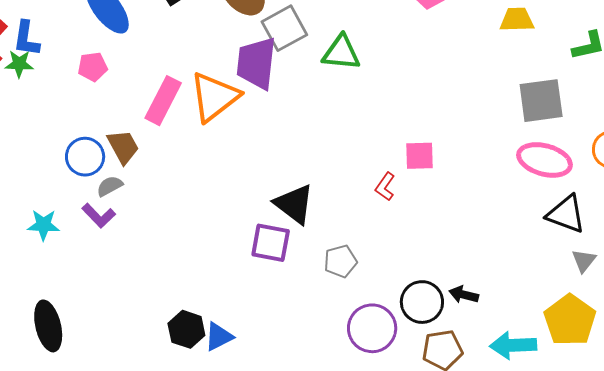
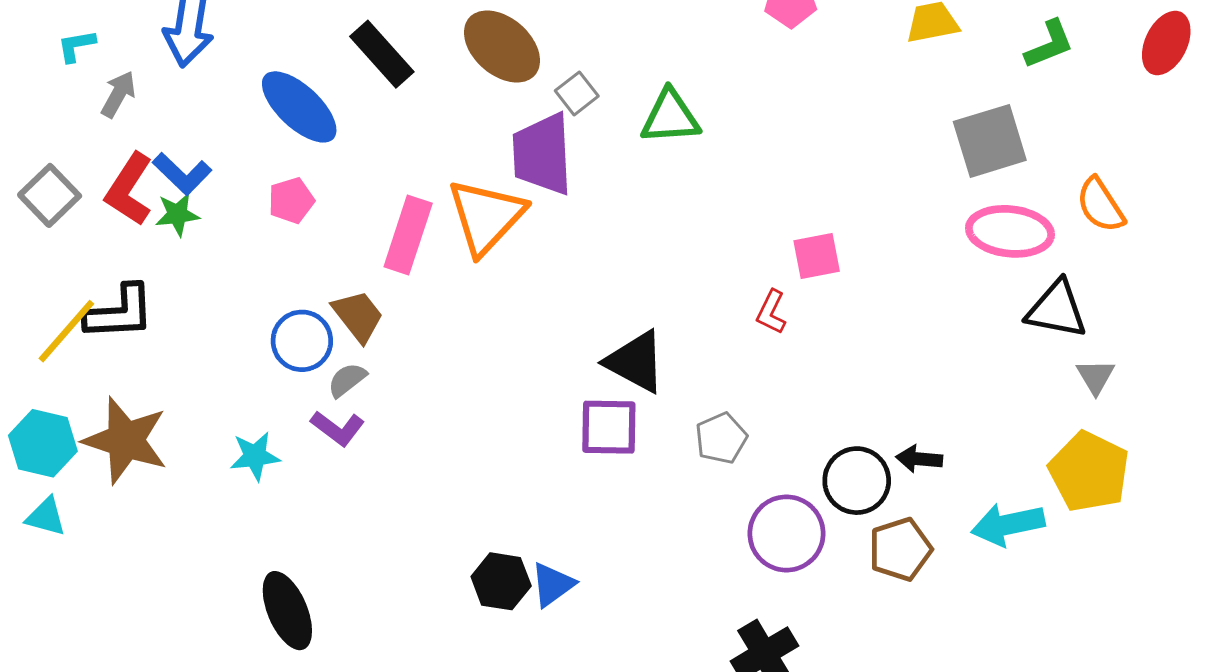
gray square: (284, 28) -> (577, 93), size x0.6
blue L-shape: (26, 39) -> (182, 174), turned -45

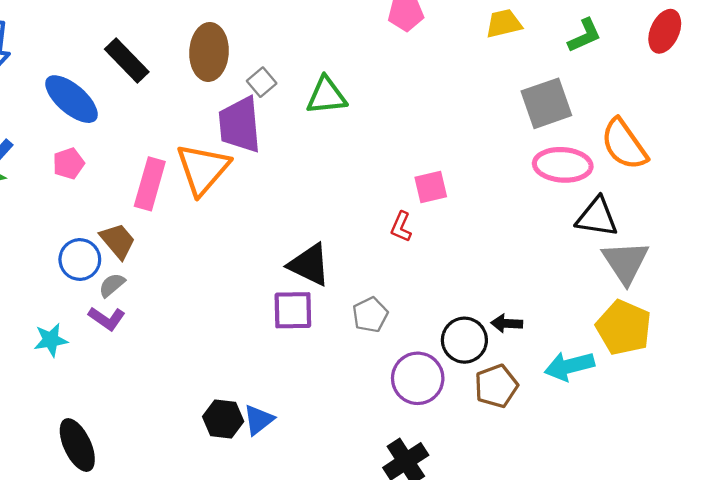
brown ellipse: (502, 47) -> (209, 52), turned 54
orange semicircle: (1100, 205) -> (624, 144), size x1.4
gray triangle: (1095, 377) -> (625, 262), size x1.8

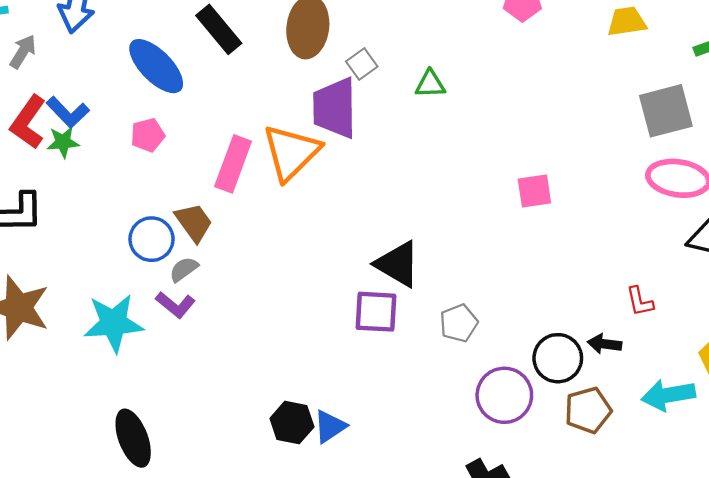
green triangle: (326, 96) -> (430, 84), size x0.7
red L-shape: (401, 227) -> (640, 301), moved, turned -40
cyan star: (51, 340) -> (114, 323), size x1.6

